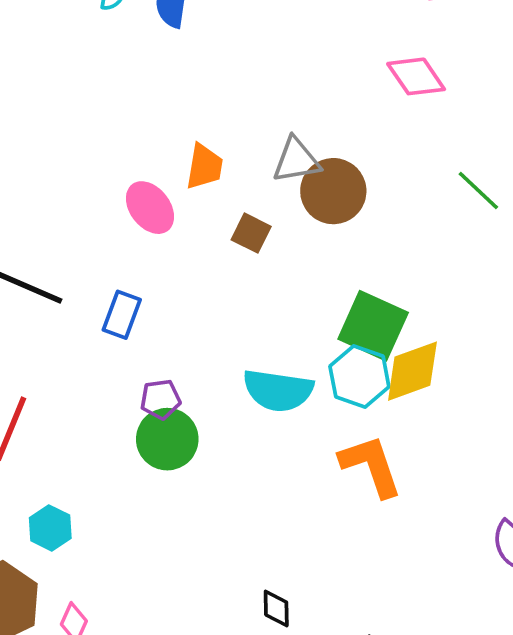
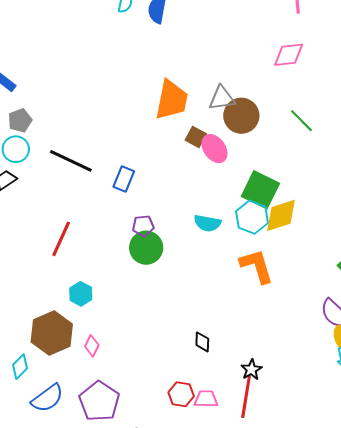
pink diamond: (416, 76) -> (289, 55), turned -64
orange trapezoid: (204, 167) -> (172, 100), size x1.6
green line: (478, 191) -> (302, 121), moved
pink ellipse: (150, 208) -> (214, 149), moved
cyan semicircle: (278, 390) -> (207, 223), size x0.7

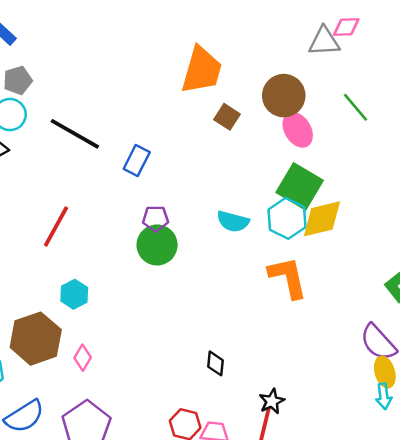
pink diamond: (289, 55) -> (346, 27), size x0.7
gray triangle: (222, 98) -> (324, 42), moved
pink ellipse: (214, 149) -> (298, 130), moved

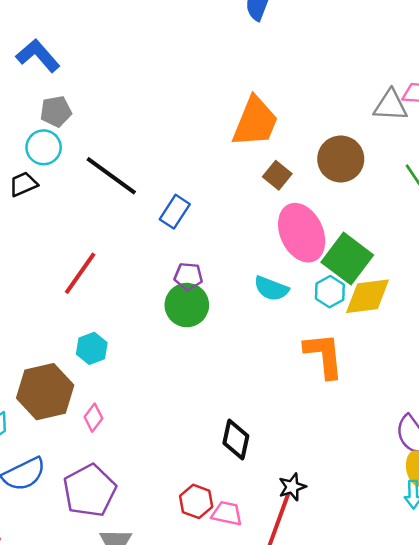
pink ellipse: (298, 130) -> (302, 233), moved, size x1.5
cyan hexagon: (287, 218) -> (330, 292), size x0.7
black diamond: (216, 363) -> (236, 439), size x1.4

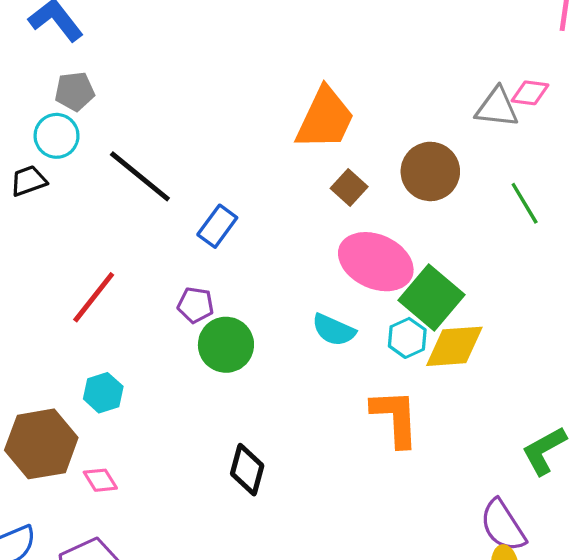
pink ellipse: (302, 233) -> (376, 262), turned -44
purple pentagon: (188, 276) -> (196, 305), moved
pink diamond: (93, 418) -> (100, 480), turned -72
black diamond: (236, 439) -> (247, 470), moved

